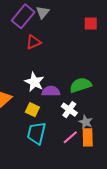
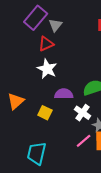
gray triangle: (43, 12) -> (55, 25), moved
white star: (34, 82) -> (47, 69), moved
cyan trapezoid: (36, 133) -> (37, 153), moved

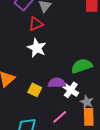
purple semicircle: (64, 94) -> (57, 83), moved
pink line: (84, 141) -> (60, 117), moved

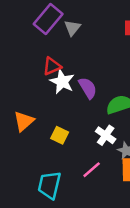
red triangle: (36, 24) -> (52, 66), moved
purple semicircle: (57, 83) -> (88, 88), moved, turned 60

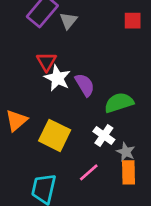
red triangle: (52, 66) -> (46, 62), turned -36
yellow square: (60, 135) -> (55, 135), size x1.6

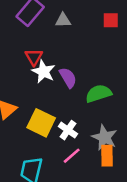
gray triangle: (68, 21) -> (63, 20), moved, turned 49
white cross: (104, 135) -> (68, 130), moved
gray star: (126, 152) -> (105, 137), size x1.5

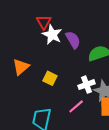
yellow square: (41, 123) -> (50, 78), size x0.6
white cross: (68, 130) -> (86, 85), moved, turned 35

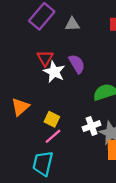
purple semicircle: (73, 40) -> (77, 64), moved
pink line: (76, 106) -> (53, 136), moved

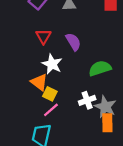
white star: (54, 72) -> (52, 64), moved
orange triangle: (20, 107) -> (39, 82), moved, turned -42

